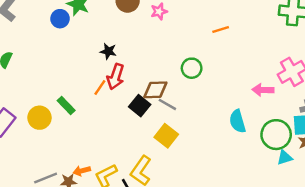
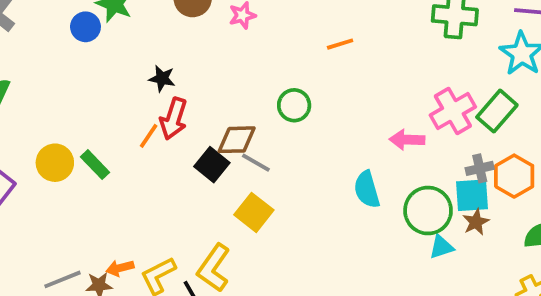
yellow circle: (39, 118) -> (55, 163), moved

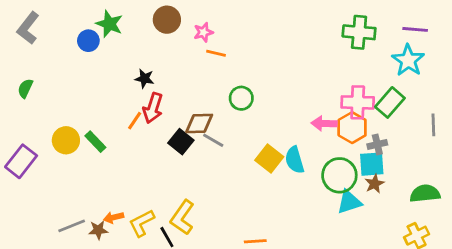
orange line: (340, 44) -> (216, 53), moved, turned 30
pink cross: (453, 111) -> (358, 102), turned 32
orange hexagon: (514, 176) -> (352, 128), moved
yellow square: (254, 212) -> (269, 158), moved
cyan triangle: (441, 247) -> (349, 202), size x1.4

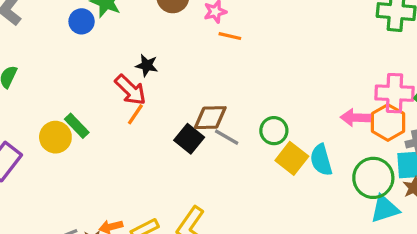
green circle: (241, 98) -> (274, 131), moved
red arrow: (153, 108) -> (130, 90), moved, turned -64
green rectangle: (95, 142) -> (77, 126), moved

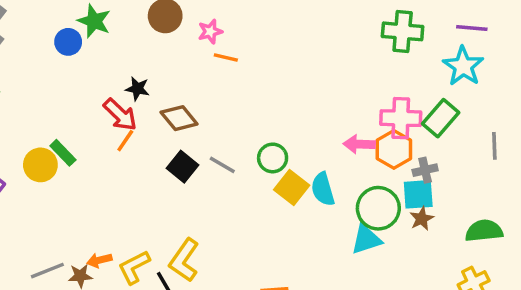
brown diamond: (210, 118) -> (179, 118), moved, turned 52
cyan triangle: (385, 209) -> (366, 239), moved

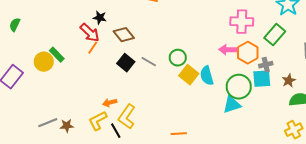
pink cross: (401, 118) -> (242, 22), moved
brown star: (422, 219) -> (289, 81), moved
orange arrow: (99, 260) -> (110, 103), moved

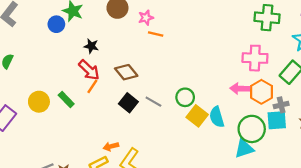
black star: (100, 18) -> (91, 46), moved
green rectangle: (57, 55) -> (66, 99), moved

